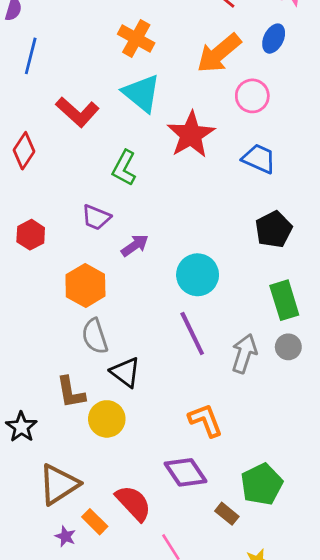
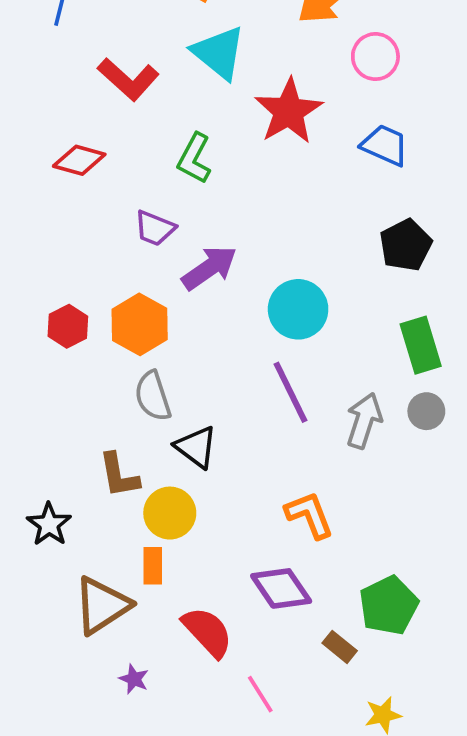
red diamond: (24, 151) -> (79, 160), moved, turned 72
red hexagon: (31, 235) -> (68, 326), moved
purple arrow: (135, 245) -> (209, 268), size x1.4
orange rectangle: (95, 522) -> (153, 566), moved, turned 45
purple star: (65, 536) -> (134, 679), moved

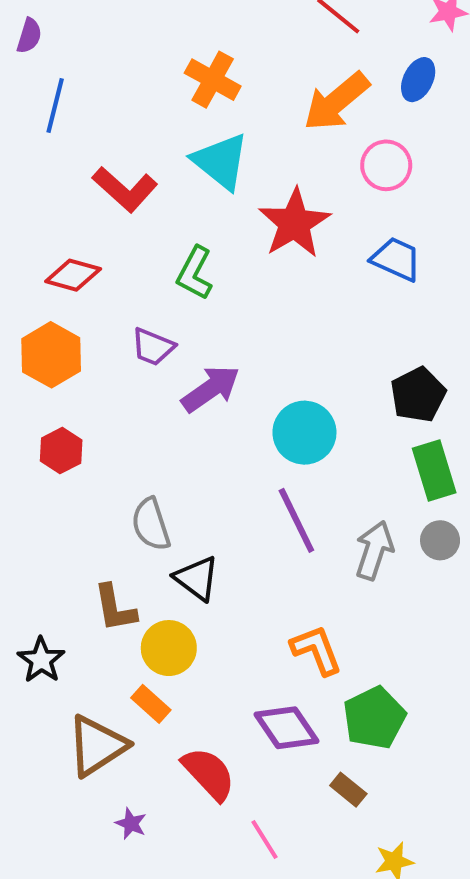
black pentagon: (406, 245) -> (418, 395), moved
orange hexagon: (140, 324) -> (51, 355), moved
orange rectangle: (153, 566) -> (151, 704), turned -48
green pentagon: (389, 605) -> (374, 718), moved

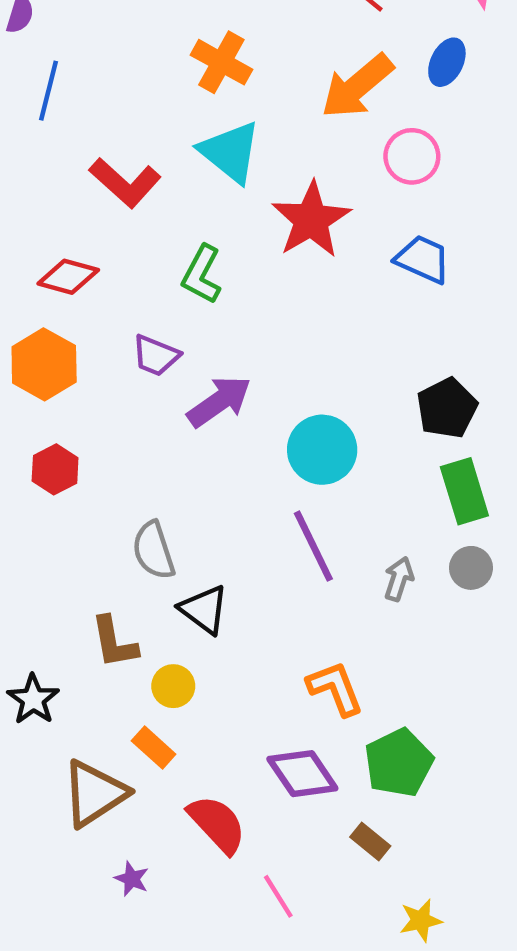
gray arrow: (374, 550) -> (399, 579), size x0.7
yellow circle: (169, 648) -> (173, 686), size x0.7

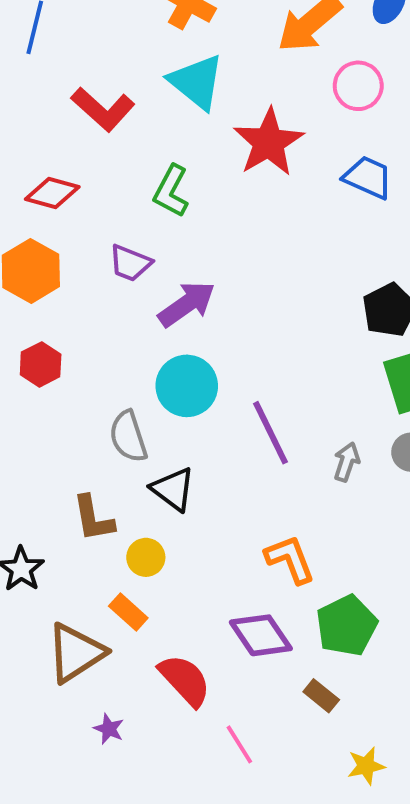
cyan circle: (322, 450) -> (187, 386), moved

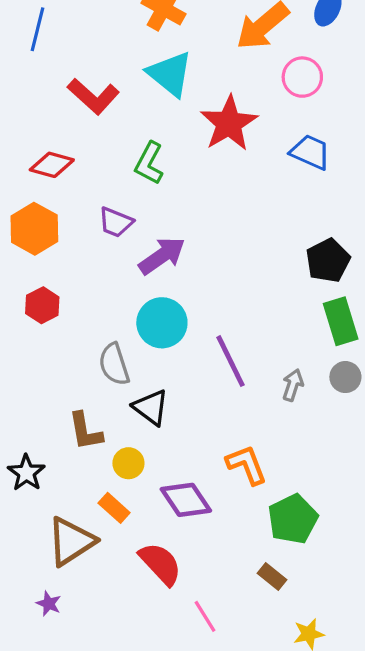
purple diamond: (261, 635) -> (186, 500), moved
purple star: (109, 729) -> (49, 604), moved

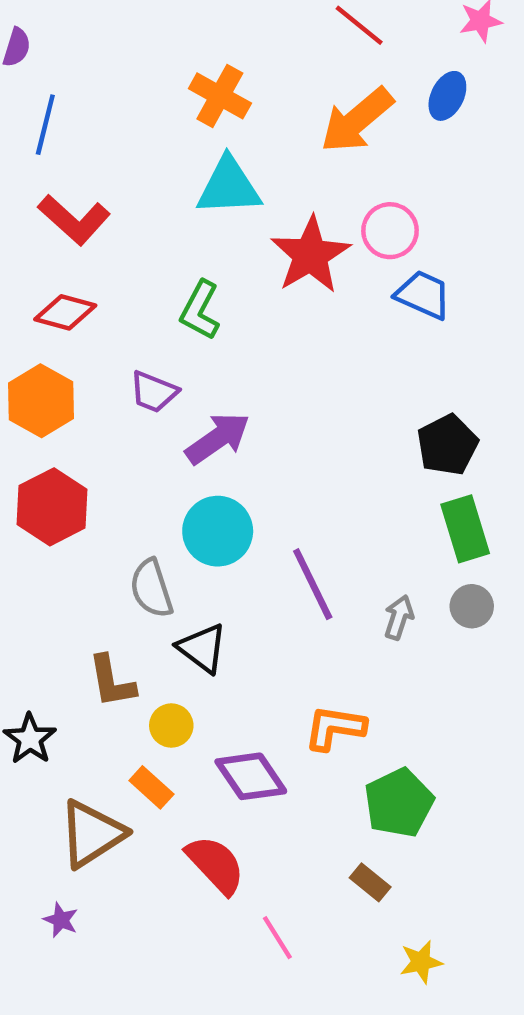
cyan triangle: (170, 74) -> (229, 186), turned -42
pink circle: (302, 77) -> (390, 231), moved
red L-shape: (93, 96) -> (74, 220), moved
red hexagon: (42, 305) -> (52, 507), size x1.5
orange L-shape: (247, 465) -> (335, 728), turned -60

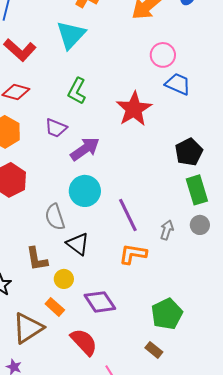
cyan triangle: (229, 186) -> (71, 35), moved, turned -44
red star: (310, 255) -> (134, 109), moved
orange L-shape: (335, 728) -> (133, 254), moved

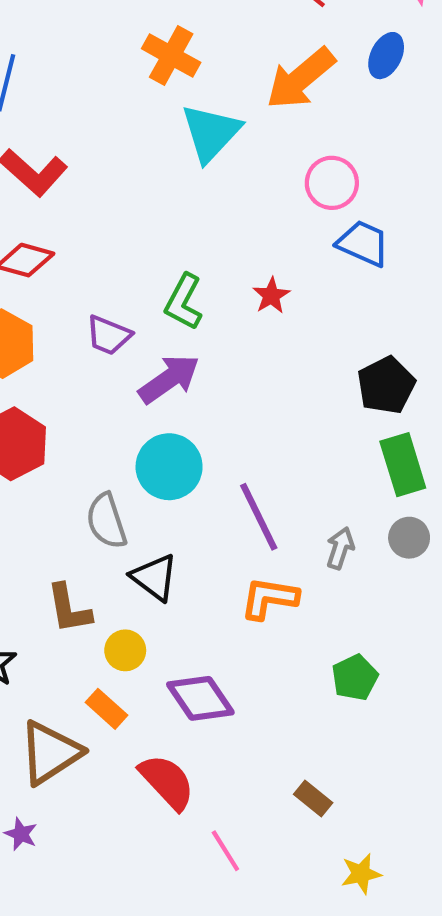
cyan triangle: (71, 35) -> (211, 133), moved
green L-shape: (77, 91) -> (184, 302), moved
red star: (134, 109) -> (271, 296), size x0.5
green pentagon: (167, 314) -> (355, 678), moved, size x0.7

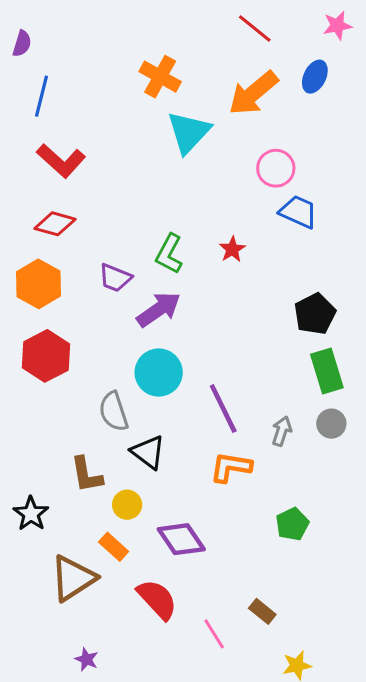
purple star: (21, 834) -> (87, 659), moved
pink line: (225, 851) -> (214, 634), moved

